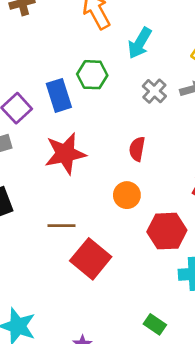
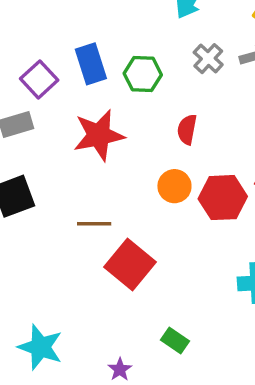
green hexagon: (92, 75) -> (143, 74), moved
red hexagon: (167, 231) -> (223, 198), moved
green rectangle: (155, 324) -> (175, 341), moved

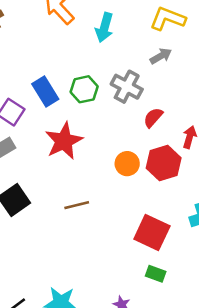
gray cross: (208, 59) -> (127, 87), moved, size x1.4
red semicircle: (187, 130) -> (153, 118), moved, turned 45
red square: (130, 264) -> (152, 233), moved

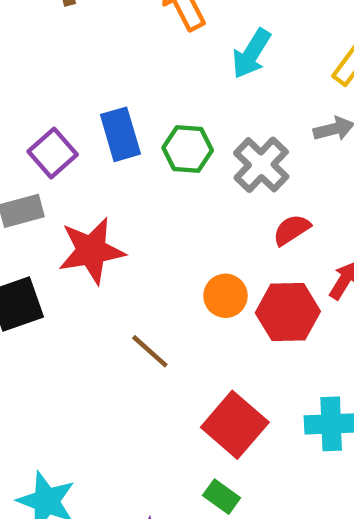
red star: (64, 141) -> (91, 251), moved
brown line: (77, 205) -> (150, 351), moved, turned 40

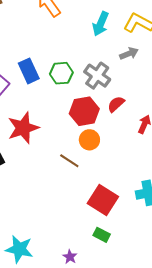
cyan arrow: (251, 54) -> (101, 24), moved
red hexagon: (288, 312) -> (84, 111), moved
brown line: (150, 351) -> (69, 161), moved

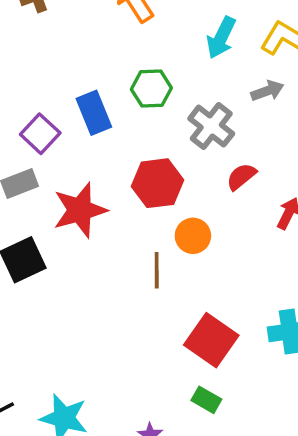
green hexagon: (61, 73) -> (151, 89), moved
red hexagon: (84, 111) -> (157, 183), moved
brown line: (69, 161) -> (157, 270), turned 54

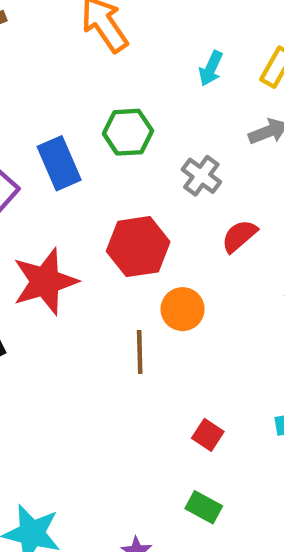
cyan arrow: (221, 38) -> (211, 68), size x0.7
gray cross: (211, 126) -> (201, 176), size x0.7
red square: (211, 340) -> (208, 435), size x0.5

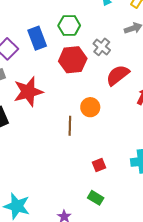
red semicircle: (239, 236) -> (118, 75), size x1.4
red hexagon: (138, 247) -> (73, 60), moved
red square: (208, 435) -> (99, 165), turned 32

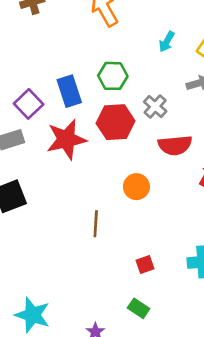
red semicircle: (118, 75) -> (175, 145), turned -150
red star: (28, 92) -> (66, 139), moved
brown line: (70, 126) -> (96, 224), moved

